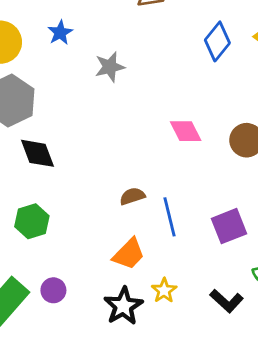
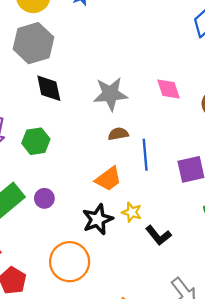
gray star: (110, 67) -> (110, 94), moved, size x1.4
yellow star: (164, 290) -> (132, 212), turned -30
black L-shape: (227, 301) -> (158, 235), moved

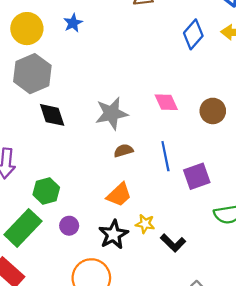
green hexagon: (36, 141) -> (46, 191), moved
blue line: (145, 155) -> (165, 156), moved
purple circle: (44, 198) -> (69, 226), moved

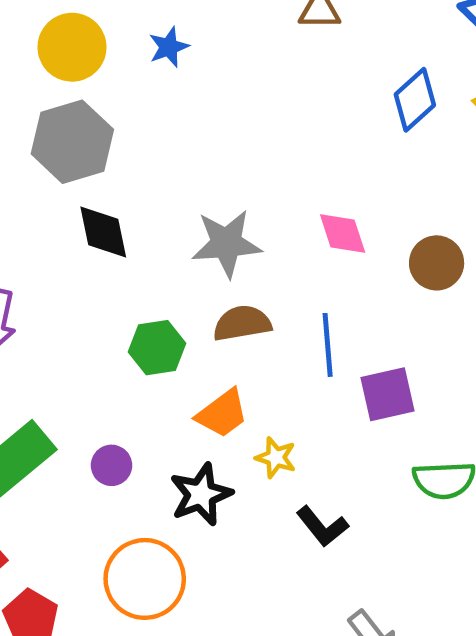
brown semicircle: (123, 151) -> (242, 323), size x1.4
green hexagon: (46, 191) -> (157, 348), moved
yellow star: (145, 224) -> (276, 458), moved

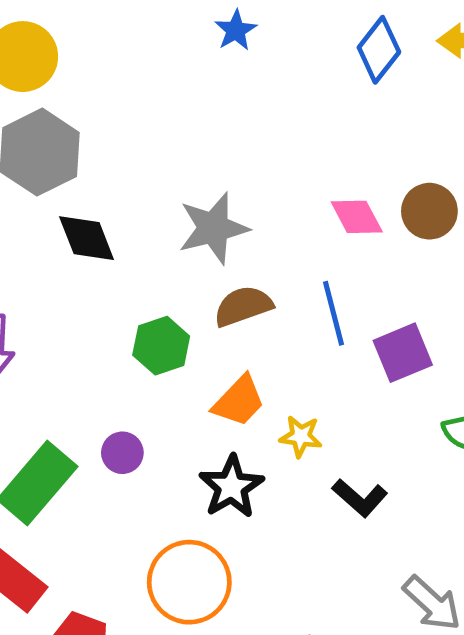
blue star: (169, 47) -> (236, 30), moved
pink diamond: (343, 233) -> (357, 217), moved
purple circle: (112, 465) -> (122, 453), moved

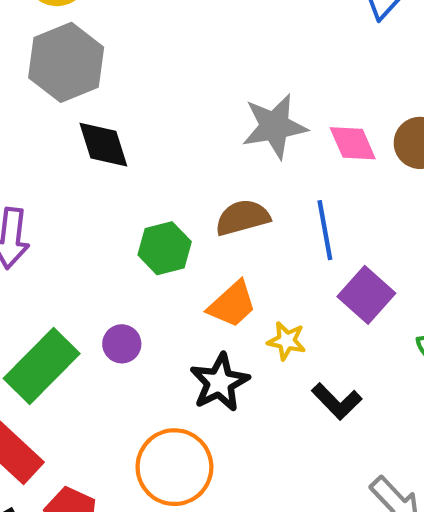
gray star: (213, 228) -> (275, 126), moved
purple square: (403, 353) -> (366, 295), moved, turned -30

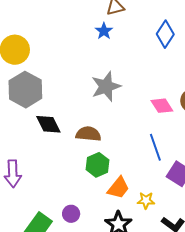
gray star: (275, 126) -> (106, 86), moved
brown semicircle: (242, 218) -> (88, 134), moved, turned 30
green hexagon: (165, 248) -> (98, 165), moved

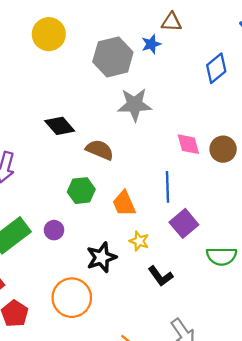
gray hexagon: (25, 90) -> (113, 57), moved
black diamond: (48, 124) -> (60, 126), turned -32
green hexagon: (98, 165) -> (81, 191), moved
orange trapezoid: (118, 188) -> (124, 204), moved, turned 100

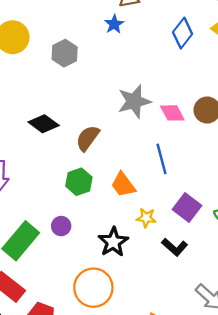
gray hexagon: (113, 57) -> (65, 53), moved, size x0.7
gray star: (135, 105) -> (134, 101), moved
brown semicircle: (100, 150) -> (88, 138), turned -64
purple square: (184, 223) -> (187, 208), moved

